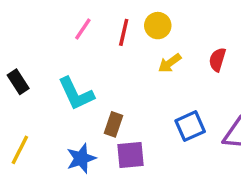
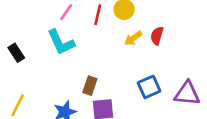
red semicircle: (217, 60) -> (157, 36), moved
cyan L-shape: (76, 94) -> (61, 42), moved

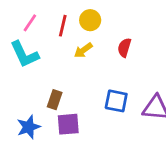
yellow arrow: (133, 38) -> (83, 50), moved
blue square: (149, 87) -> (116, 101), turned 35

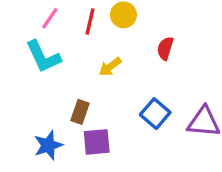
yellow arrow: (83, 50) -> (110, 67), moved
blue square: (116, 101) -> (155, 114), turned 30

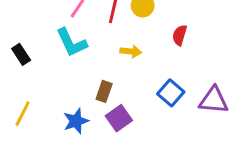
yellow arrow: (110, 67) -> (131, 51), turned -138
purple square: (97, 142) -> (119, 118), turned -30

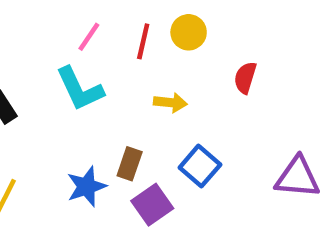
blue square: (171, 93) -> (200, 166), moved
blue star: (76, 121) -> (87, 187), moved

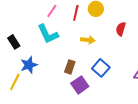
blue star: (87, 187) -> (29, 65), moved

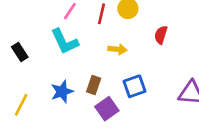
blue star: (29, 65) -> (62, 92), moved
blue square: (101, 68) -> (134, 86), turned 30

